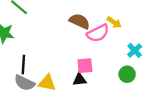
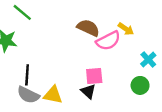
black triangle: (80, 80) -> (88, 91), turned 48

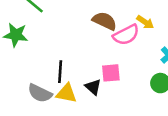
black line: (27, 75) -> (60, 72), moved
black triangle: (88, 91) -> (93, 87), moved

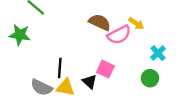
pink square: (111, 73) -> (105, 69), turned 30

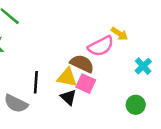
brown semicircle: (100, 22) -> (82, 64), moved
green circle: (150, 78) -> (136, 105), moved
yellow triangle: (65, 87) -> (67, 77), moved

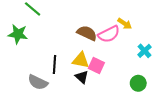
brown semicircle: (82, 64) -> (87, 33), moved

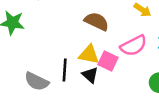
pink semicircle: (109, 34) -> (134, 46), moved
black line: (55, 64) -> (65, 70), moved

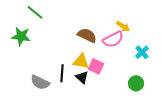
pink semicircle: (134, 46) -> (113, 39), moved

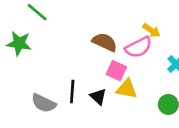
yellow triangle: (81, 61) -> (127, 89), moved
pink square: (96, 66) -> (116, 71), moved

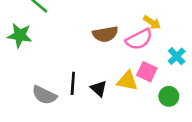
brown semicircle: (105, 42) -> (105, 34), turned 145
pink square: (116, 71) -> (147, 72), moved

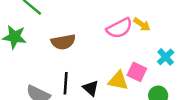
brown semicircle: (105, 34) -> (63, 42), moved
pink semicircle: (139, 39) -> (119, 28), moved

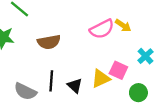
yellow triangle: (118, 81) -> (101, 78), turned -36

